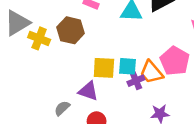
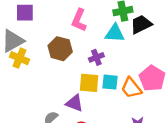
yellow cross: (39, 38) -> (19, 58), moved
purple cross: (136, 81) -> (96, 57), moved

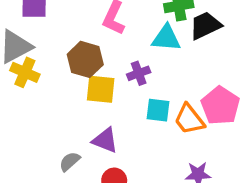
yellow square: (89, 83) -> (101, 89), moved

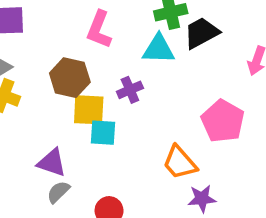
cyan square: (158, 110) -> (103, 133), moved
orange trapezoid: (189, 119) -> (180, 162), moved
purple triangle: (105, 140) -> (52, 163), moved

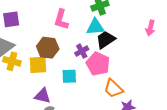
black trapezoid: (201, 33) -> (106, 40), moved
yellow square: (89, 110) -> (38, 65), moved
pink pentagon: (223, 121) -> (98, 64), moved

